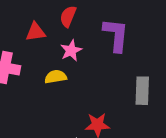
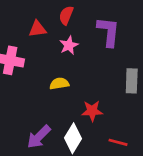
yellow semicircle: (56, 77) -> (59, 84), moved

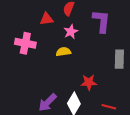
yellow semicircle: (59, 84) -> (63, 52), moved

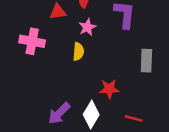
yellow semicircle: (63, 52) -> (78, 52), turned 104

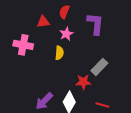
gray rectangle: (146, 61) -> (99, 67), moved, turned 42

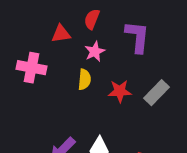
gray rectangle: (99, 67) -> (157, 93), moved
red star: (83, 82) -> (120, 91), moved

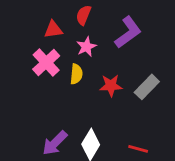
purple L-shape: (137, 37) -> (128, 32), turned 48
pink cross: (32, 68) -> (46, 63), moved, turned 36

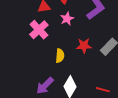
yellow semicircle: (76, 74) -> (60, 56), moved

